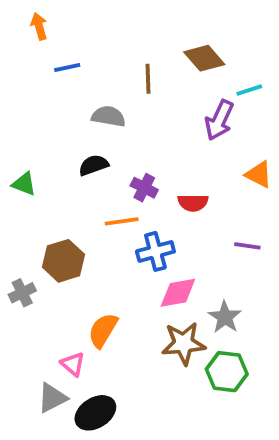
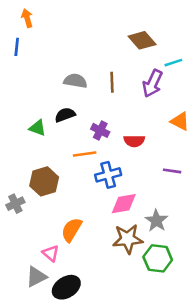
blue line: (67, 68) -> (17, 47), moved, turned -72
brown line: (148, 79) -> (112, 82), moved
green triangle: (24, 184) -> (38, 128), moved

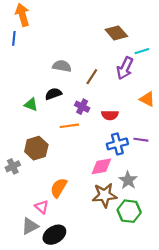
orange arrow: (27, 18) -> (22, 15), size x1.5
brown line: (112, 82) -> (92, 77), moved, turned 35
blue cross: (108, 175) -> (117, 144), moved

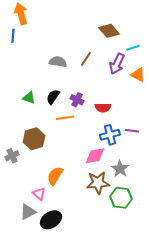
brown line: (92, 77) -> (86, 59), moved
black semicircle: (53, 94) -> (53, 97), moved, turned -35
orange triangle: (147, 99) -> (138, 75), moved

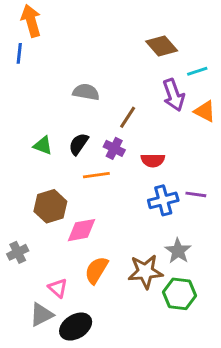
brown line: (86, 59) -> (128, 117), moved
purple arrow: (117, 64) -> (174, 95), turned -45
gray cross: (12, 156) -> (18, 252), moved
pink diamond: (95, 156) -> (82, 230), moved
orange semicircle: (55, 176) -> (96, 270), moved

